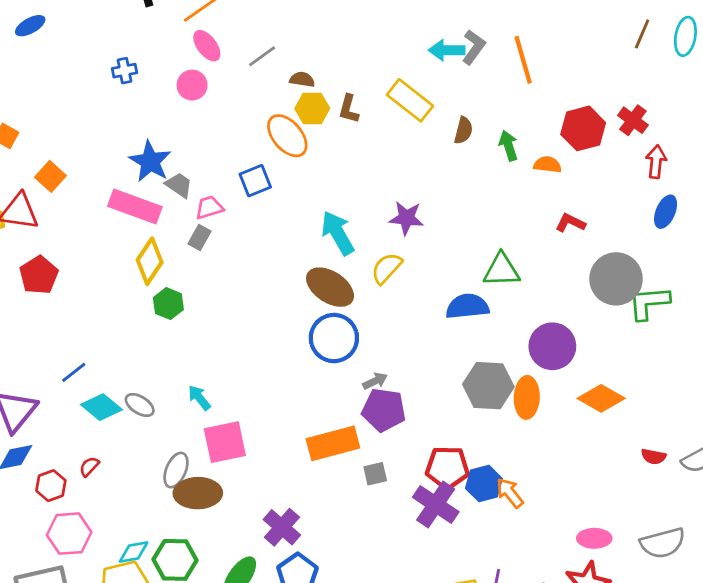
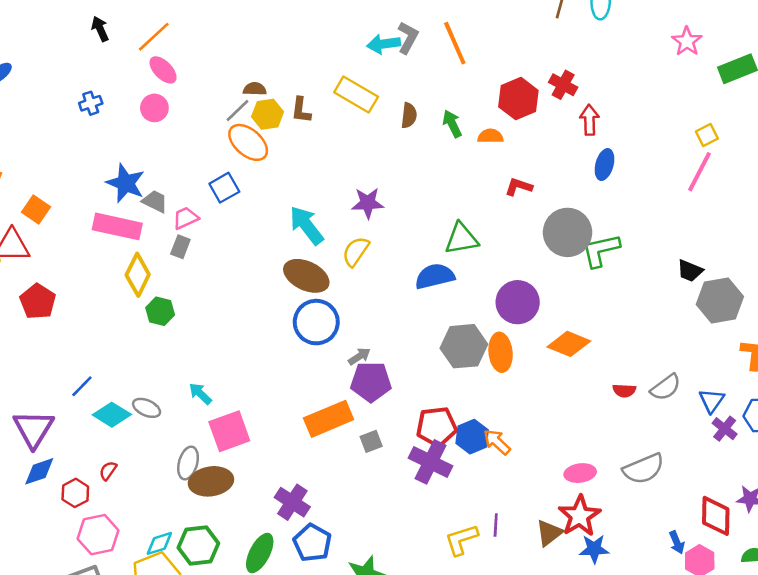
gray line: (262, 56) -> (238, 111), moved

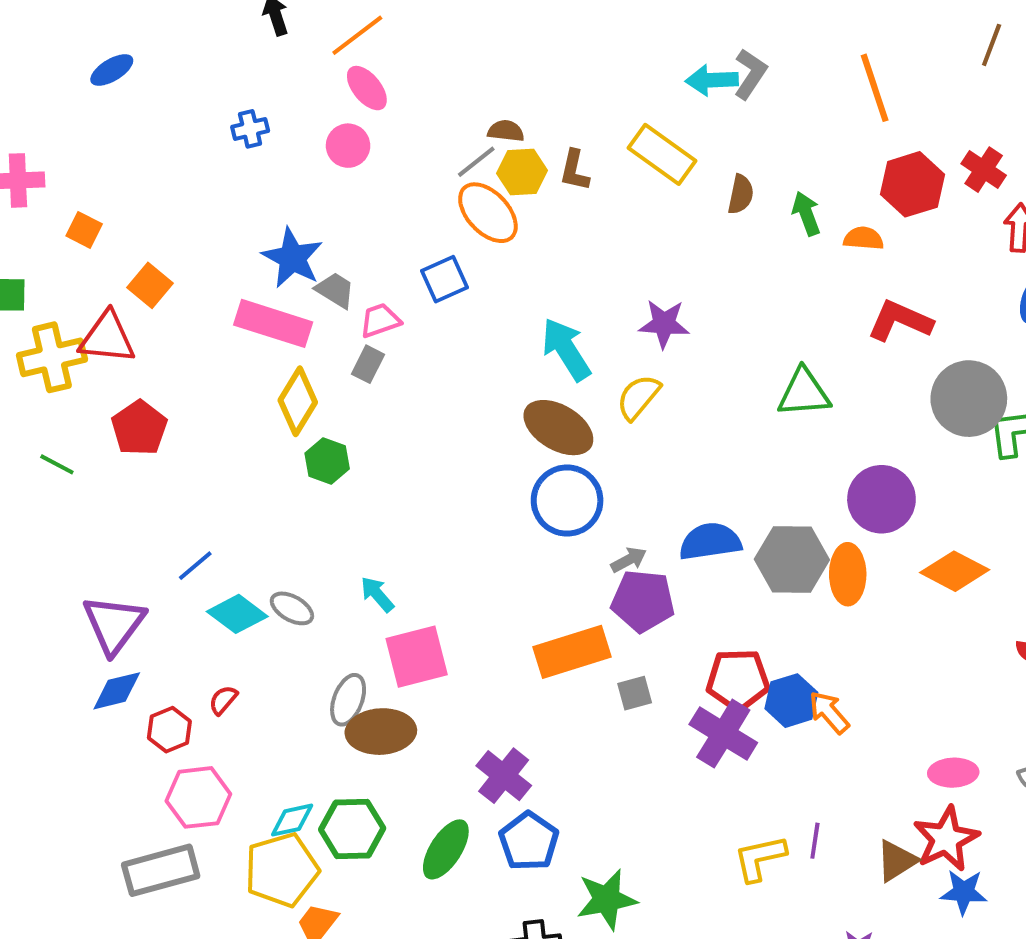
orange line: (455, 43) -> (875, 88), moved
red L-shape: (519, 187) -> (900, 321), size x1.5
blue semicircle: (435, 276) -> (710, 542), moved

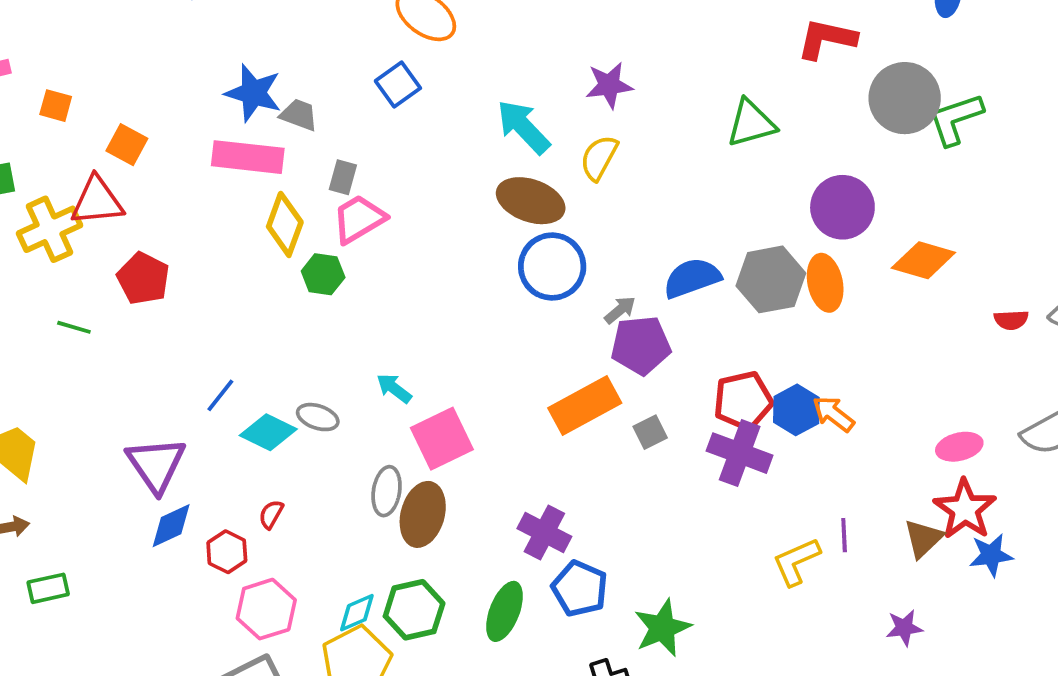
pink trapezoid: (380, 320) -> (359, 219), moved, size x1.4
brown ellipse: (381, 732) -> (423, 514), turned -60

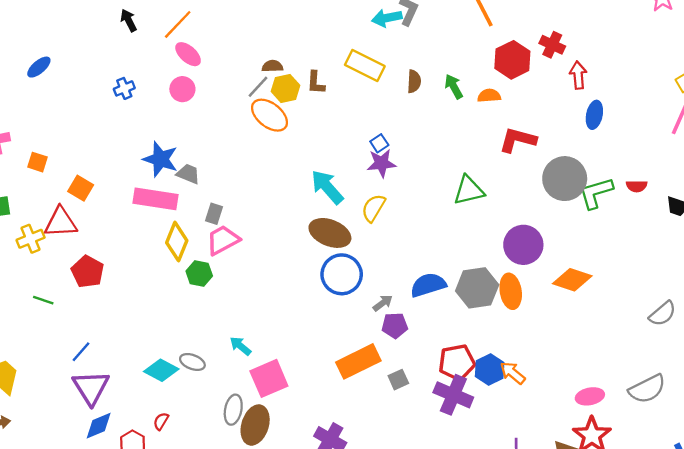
blue square: (398, 84) -> (379, 143), moved, size x0.7
yellow cross: (49, 229) -> (31, 239), size x0.7
red semicircle: (1011, 320) -> (637, 186), moved
purple pentagon: (641, 345) -> (395, 325), size x0.7
blue line: (220, 395) -> (81, 352), moved

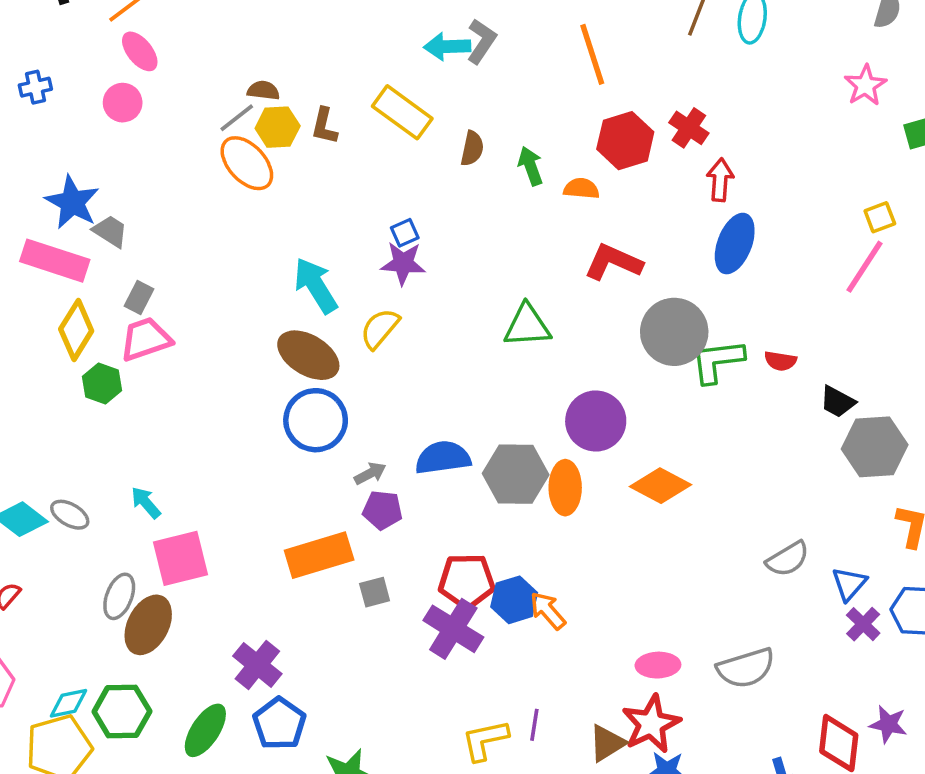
blue ellipse: (594, 115) -> (735, 244), size x1.4

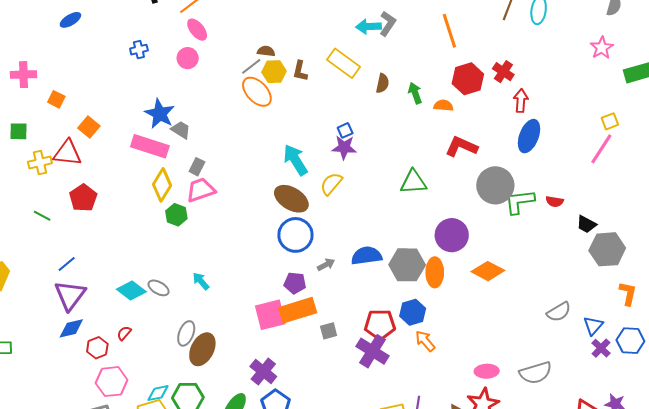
purple pentagon: (383, 510) -> (295, 283), moved
pink square: (181, 558) -> (270, 315), moved
blue hexagon: (514, 600) -> (413, 312), moved

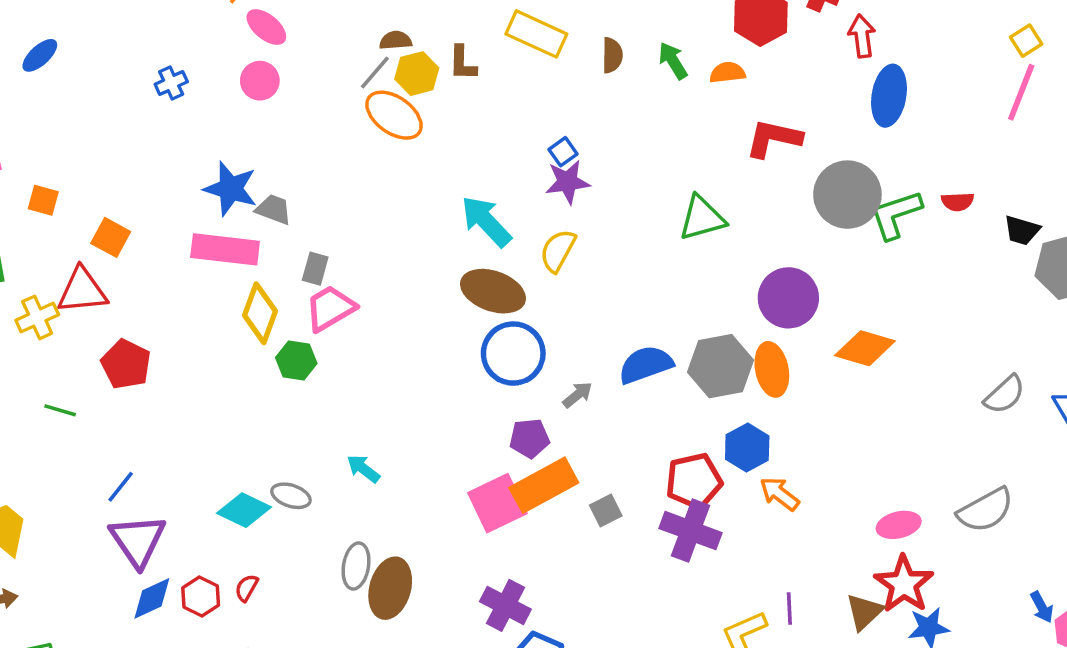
red hexagon: (97, 348) -> (201, 596), moved

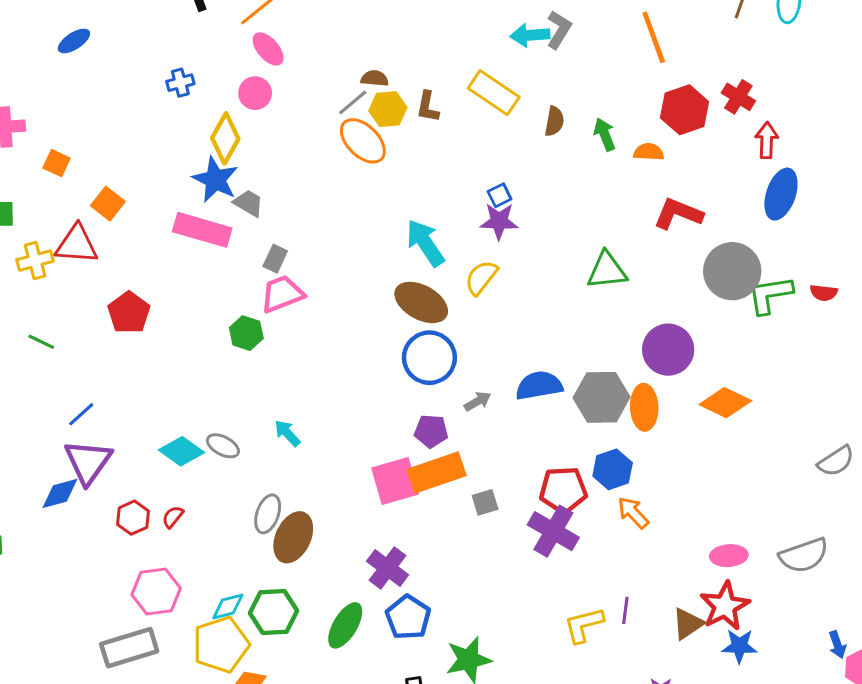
yellow diamond: (260, 313) -> (225, 138), moved
red pentagon: (126, 364) -> (129, 313), moved
blue diamond: (152, 598) -> (60, 493), moved

